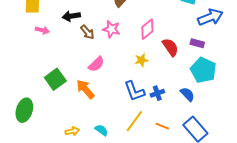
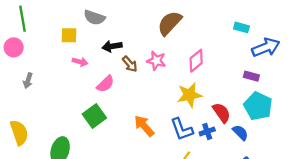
red semicircle: (170, 47) -> (222, 113), moved
yellow star: (141, 60) -> (189, 95), size x1.6
pink semicircle: (96, 64) -> (105, 84), moved
orange arrow: (85, 89) -> (144, 126), moved

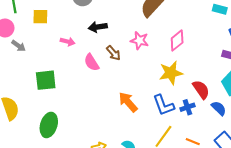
yellow square: (69, 35) -> (40, 17), moved
brown arrow: (130, 64) -> (113, 53), moved
gray arrow: (28, 81) -> (19, 46), moved, turned -72
pink semicircle: (105, 84) -> (92, 62), turned 102
green square: (94, 116) -> (46, 80), moved, turned 30

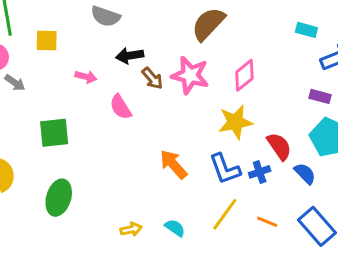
pink star: (140, 41) -> (190, 75), size x1.4
brown arrow: (113, 53) -> (152, 78), moved

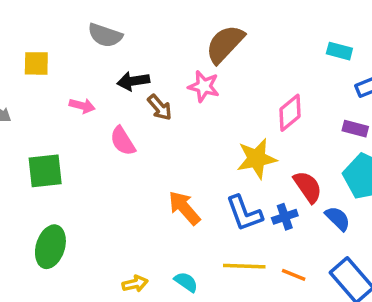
pink star: (190, 75) -> (204, 86), moved, size x0.7
pink diamond: (244, 75) -> (290, 113), moved
yellow line: (225, 214) -> (244, 266), turned 56

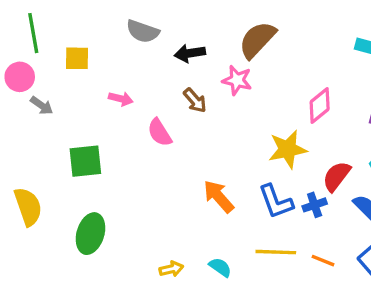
black arrow: (133, 81) -> (190, 53), moved
red semicircle: (308, 187) -> (336, 176), turned -108

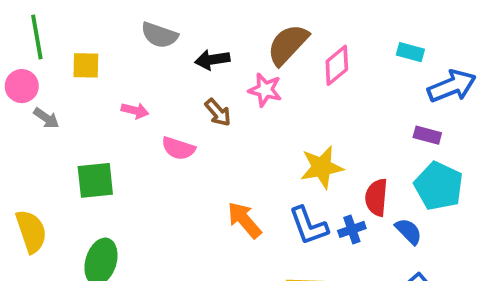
pink diamond: (320, 106) -> (337, 65), moved
pink semicircle: (160, 132) -> (178, 148), turned -40
red semicircle: (336, 176) -> (376, 197), turned -32

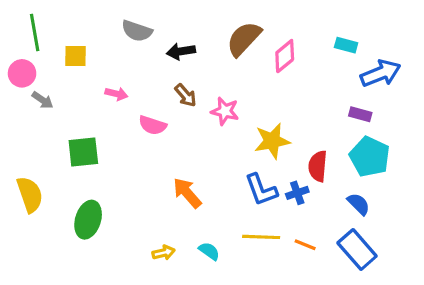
pink star: (265, 90) -> (225, 111), moved
orange arrow: (244, 220) -> (187, 193), moved
blue semicircle: (408, 231) -> (359, 204), moved

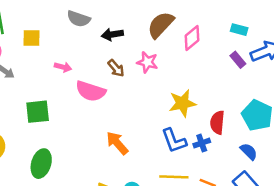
pink star: (225, 111) -> (147, 62), moved
purple rectangle: (360, 114) -> (238, 60), moved, turned 35
pink semicircle: (153, 125) -> (91, 91), size x1.4

